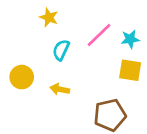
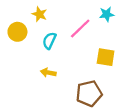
cyan star: (130, 39) -> (107, 14), moved
yellow circle: (22, 77) -> (17, 32), moved

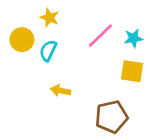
cyan star: (107, 14) -> (133, 38), moved
cyan semicircle: (49, 41) -> (48, 51), moved

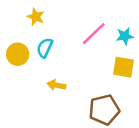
yellow star: (49, 18) -> (36, 17), moved
yellow circle: (22, 40) -> (18, 54), moved

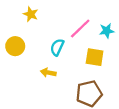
cyan semicircle: (45, 48) -> (57, 47), moved
yellow square: (123, 67) -> (95, 57), moved

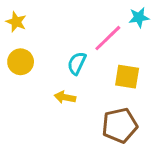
yellow star: (31, 14) -> (16, 22), moved
cyan star: (107, 31) -> (139, 17), moved

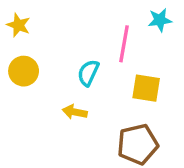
pink line: (108, 38) -> (124, 44), turned -36

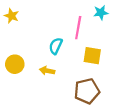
yellow circle: (24, 71) -> (15, 64), moved

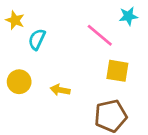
pink line: (78, 28) -> (100, 35), turned -60
cyan semicircle: (56, 46) -> (37, 39), moved

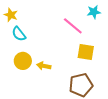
cyan semicircle: (37, 39) -> (19, 34), moved, turned -63
yellow circle: (19, 82) -> (23, 61), moved

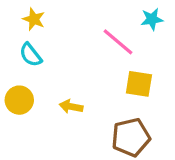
yellow star: (11, 15) -> (34, 19), moved
yellow circle: (23, 61) -> (19, 100), moved

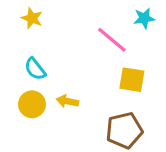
cyan semicircle: (31, 55) -> (35, 69), moved
yellow circle: (19, 100) -> (32, 104), moved

